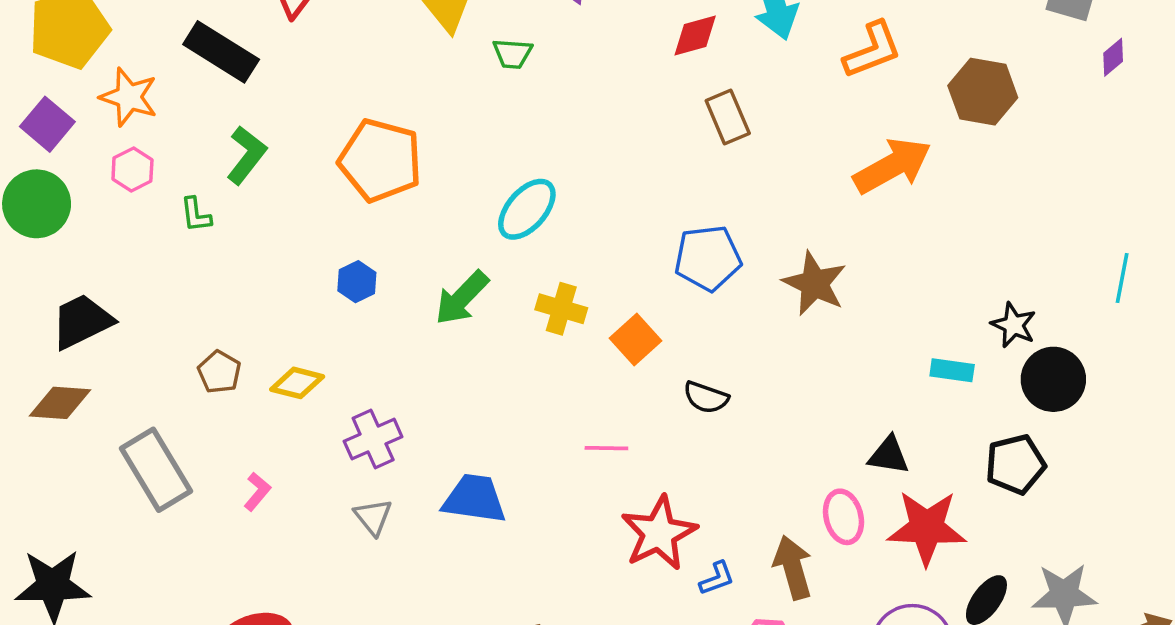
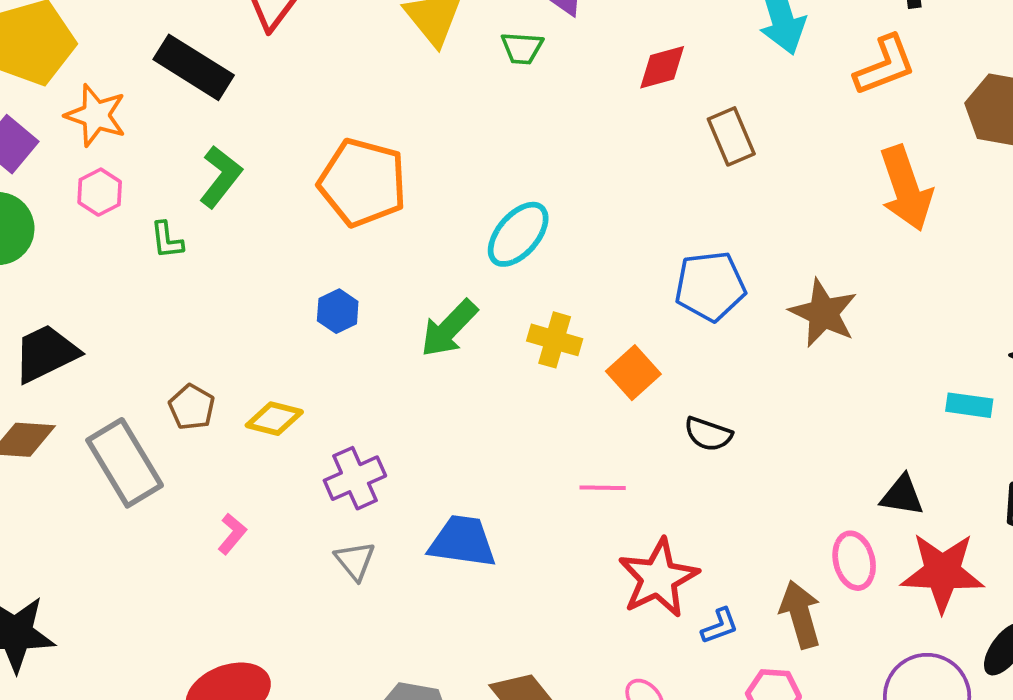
red diamond: (695, 36) -> (662, 67), moved
green trapezoid: (512, 54) -> (522, 48), moved
orange arrow: (892, 166) -> (906, 188), turned 100
gray rectangle: (156, 470) -> (125, 463), moved

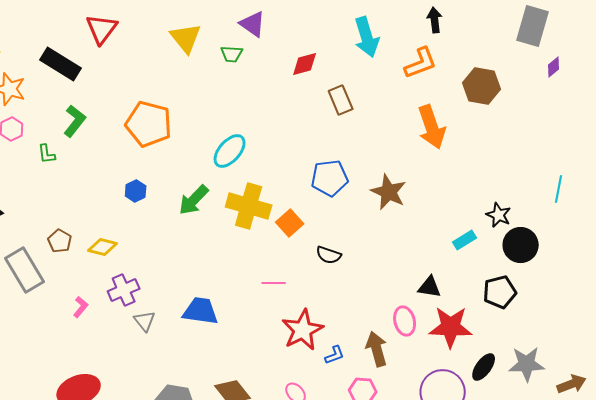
yellow cross: (555, 340) -> (249, 206), size x1.6
cyan rectangle: (969, 405) -> (465, 240), turned -40
purple cross: (355, 478) -> (124, 290), moved

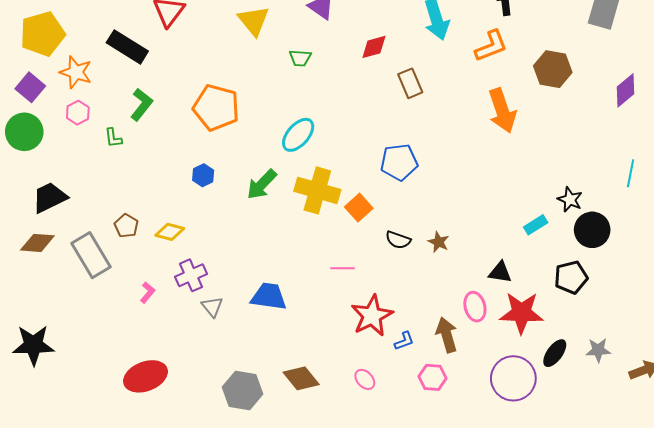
green trapezoid: (232, 54) -> (300, 58), moved
purple diamond: (554, 67) -> (626, 90), moved, size x1.6
brown star: (389, 192) -> (439, 242), moved, size x0.6
gray star: (527, 364) -> (598, 350), size x0.7

